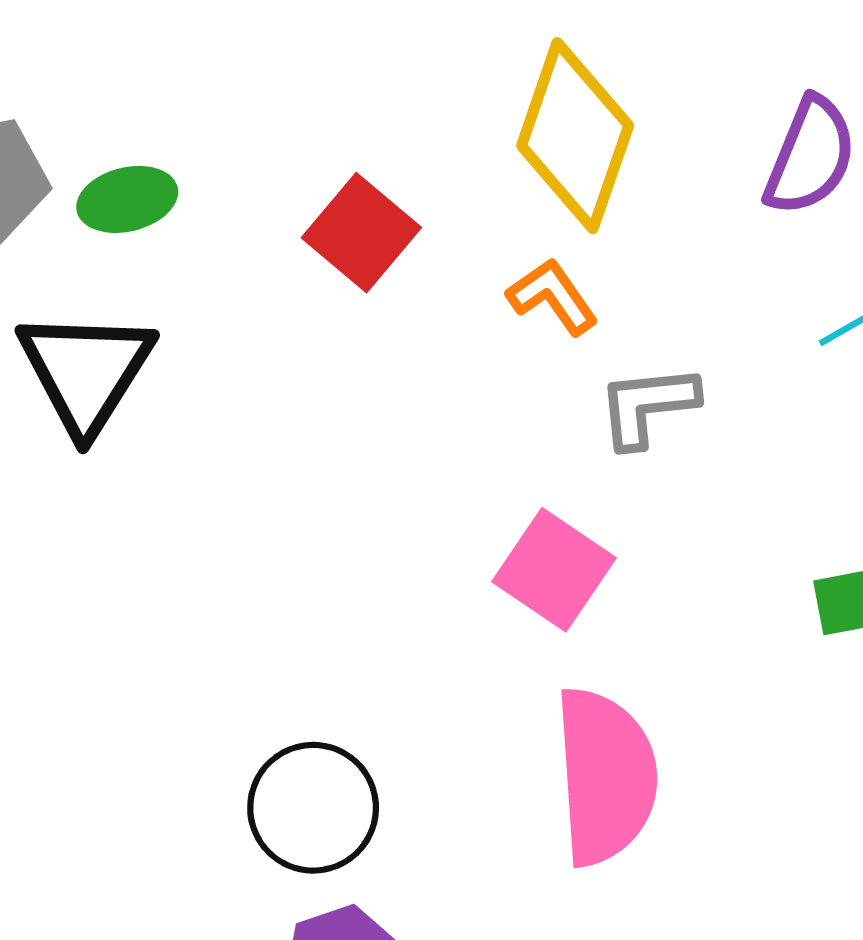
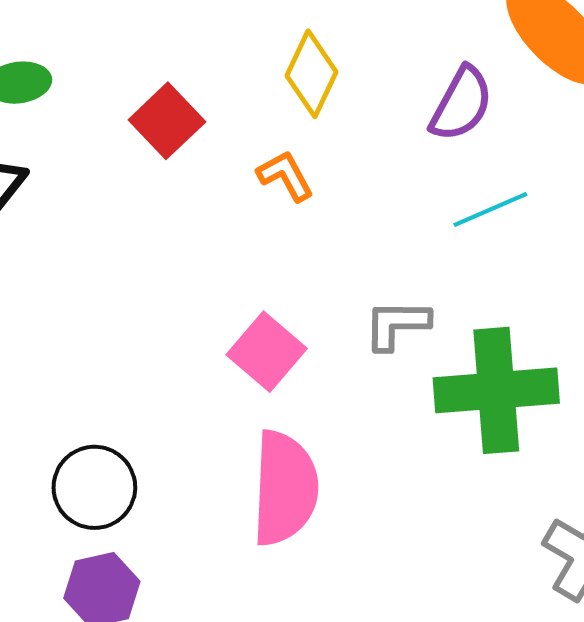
yellow diamond: (575, 136) -> (311, 74), size x0.7
gray L-shape: (648, 406) -> (397, 325), moved

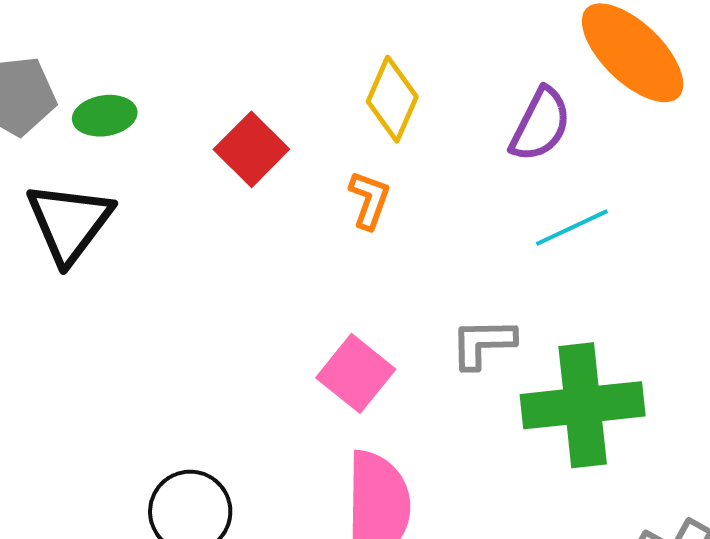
orange L-shape: (285, 176) -> (369, 200), turned 50

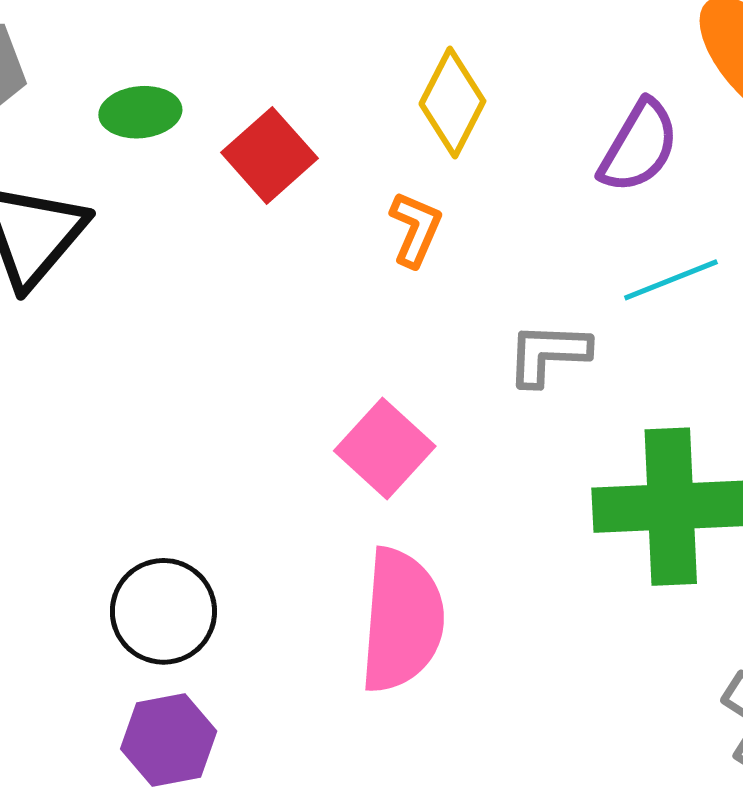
green ellipse: (105, 116) -> (140, 112), moved
gray L-shape: (483, 343) -> (548, 354), moved

